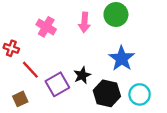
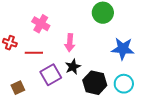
pink arrow: (84, 22) -> (70, 43), moved
blue star: (122, 58) -> (123, 49), moved, turned -30
red line: (30, 70) -> (34, 53), moved, turned -48

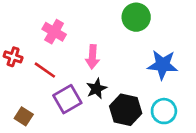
red line: (34, 53) -> (45, 70), turned 36
brown square: (18, 88) -> (24, 116), turned -32

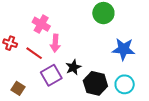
pink arrow: (92, 57) -> (55, 43), moved

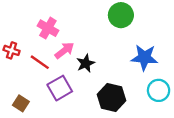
pink arrow: (55, 43) -> (64, 50), turned -132
black star: (73, 67) -> (86, 63), moved
cyan circle: (125, 84) -> (159, 90), moved

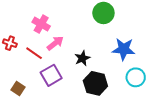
black star: (86, 63) -> (82, 58), moved

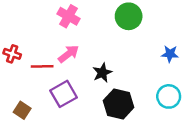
pink cross: (41, 24) -> (68, 16), moved
blue star: (124, 49) -> (170, 54), moved, size x0.6
red line: (34, 53) -> (42, 66), turned -36

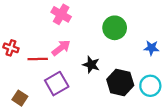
green circle: (129, 16) -> (115, 28), moved
black star: (102, 73) -> (91, 65), turned -30
black hexagon: (119, 104) -> (120, 82), moved

